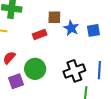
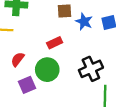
red rectangle: (40, 34) -> (55, 43), moved

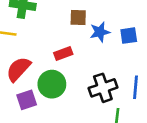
blue star: (84, 22) -> (100, 32), turned 30
red semicircle: (18, 59) -> (18, 69), size x1.5

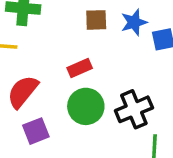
blue star: (100, 32) -> (134, 22), moved
green circle: (52, 84) -> (86, 106), moved

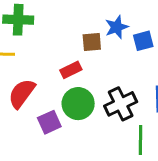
brown square: (96, 20) -> (92, 42), moved
purple square: (36, 131) -> (49, 122), moved

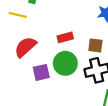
brown square: (92, 42) -> (95, 45), moved

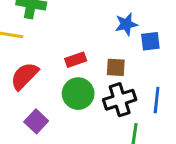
purple square: (41, 72) -> (36, 121), moved, turned -30

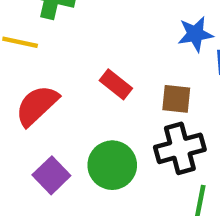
red rectangle: (76, 60) -> (116, 84), turned 54
green circle: (78, 94) -> (112, 165), moved

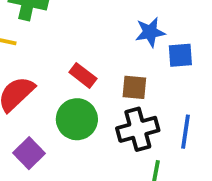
green circle: (112, 165) -> (77, 119), moved

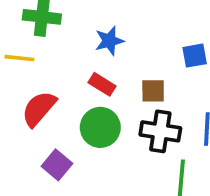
blue star: (150, 32) -> (109, 41), moved
black cross: (138, 129) -> (160, 131), turned 30

